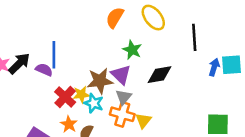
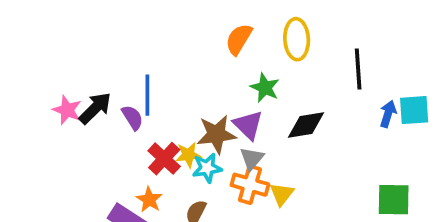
yellow ellipse: (153, 18) -> (297, 39), turned 35
purple semicircle: (44, 70) -> (132, 118), turned 35
cyan star: (94, 103) -> (207, 168), turned -30
orange star: (69, 124) -> (149, 200), moved

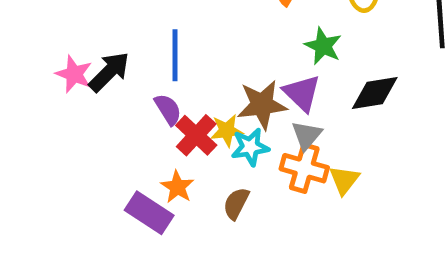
purple semicircle: (132, 118) -> (168, 109), moved

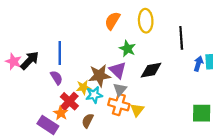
red cross: (196, 135) -> (69, 101), moved

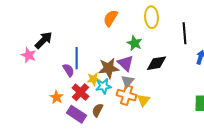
orange semicircle: (112, 21) -> (110, 18), moved
blue line: (60, 53) -> (76, 58), moved
black arrow: (30, 60) -> (44, 40), moved
orange star: (61, 113) -> (56, 97), moved
purple rectangle: (48, 125) -> (76, 114), moved

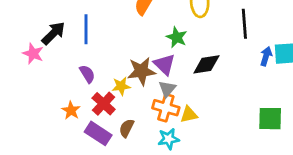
blue line: (76, 58) -> (86, 29), moved
cyan star: (104, 86) -> (169, 139), moved
yellow triangle: (144, 100) -> (189, 115), turned 40

